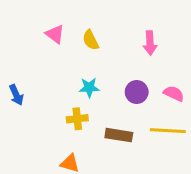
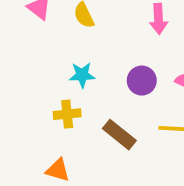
brown rectangle: (119, 135) -> (119, 135), turned 30

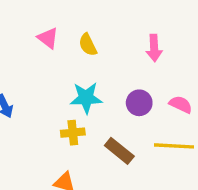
cyan star: (82, 75) -> (86, 98), size x1.4

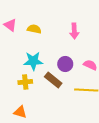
yellow semicircle: (88, 45) -> (34, 29), turned 128
brown rectangle: (119, 151) -> (53, 80), moved

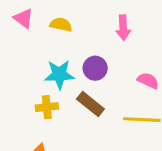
purple circle: (65, 64) -> (95, 68), moved

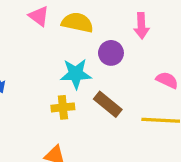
yellow semicircle: (61, 25) -> (77, 23), size x1.4
purple circle: (95, 68) -> (111, 53), moved

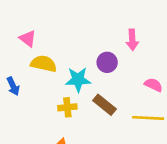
pink triangle: (39, 16) -> (28, 39), moved
yellow semicircle: (77, 23) -> (44, 64), moved

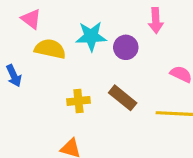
cyan star: (78, 80) -> (91, 36), moved

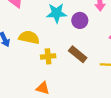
yellow semicircle: (50, 49) -> (29, 37), moved

